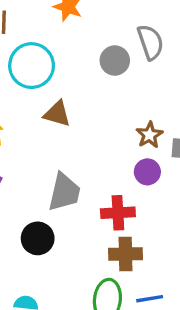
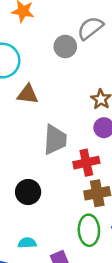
gray semicircle: (150, 42) -> (90, 28), turned -100
gray trapezoid: (64, 192) -> (55, 140), moved

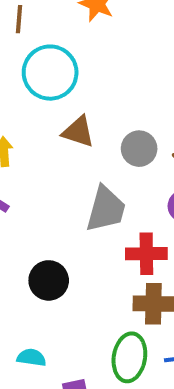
gray circle: (65, 46) -> (139, 149), moved

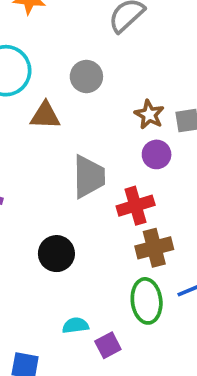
gray circle: (139, 149) -> (86, 76), moved
cyan semicircle: (31, 358) -> (75, 325), moved

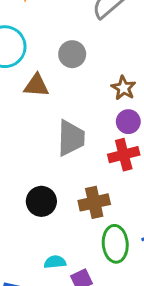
red cross: (136, 206) -> (124, 155), moved
brown cross: (154, 248) -> (94, 202), moved

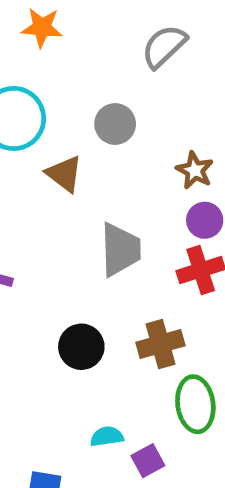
brown triangle: (36, 86) -> (64, 174), turned 36

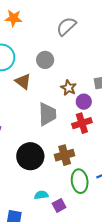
brown star: (195, 170) -> (69, 88), moved
black circle: (81, 347) -> (30, 156), size x1.4

